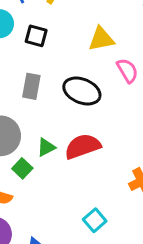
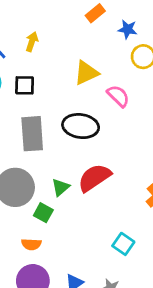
gray rectangle: (31, 86) -> (32, 134), size x1.4

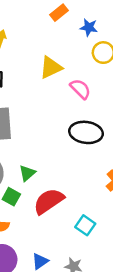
black ellipse: (81, 126) -> (86, 132), moved
red semicircle: (94, 178) -> (49, 201), moved

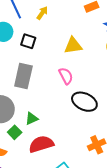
pink semicircle: (80, 89) -> (66, 76), moved

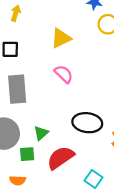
black ellipse: (84, 102) -> (87, 123), moved
green square: (15, 132) -> (27, 154), turned -32

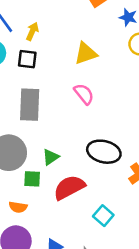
yellow arrow: (16, 13) -> (32, 31), moved

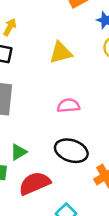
pink semicircle: (84, 94) -> (68, 106), moved, turned -60

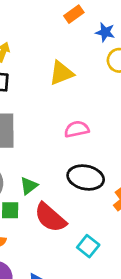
red semicircle: (35, 183) -> (50, 218), turned -108

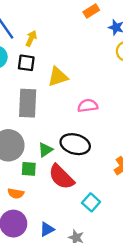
yellow triangle: (61, 73) -> (58, 77), moved
black ellipse: (86, 177) -> (75, 144), moved

